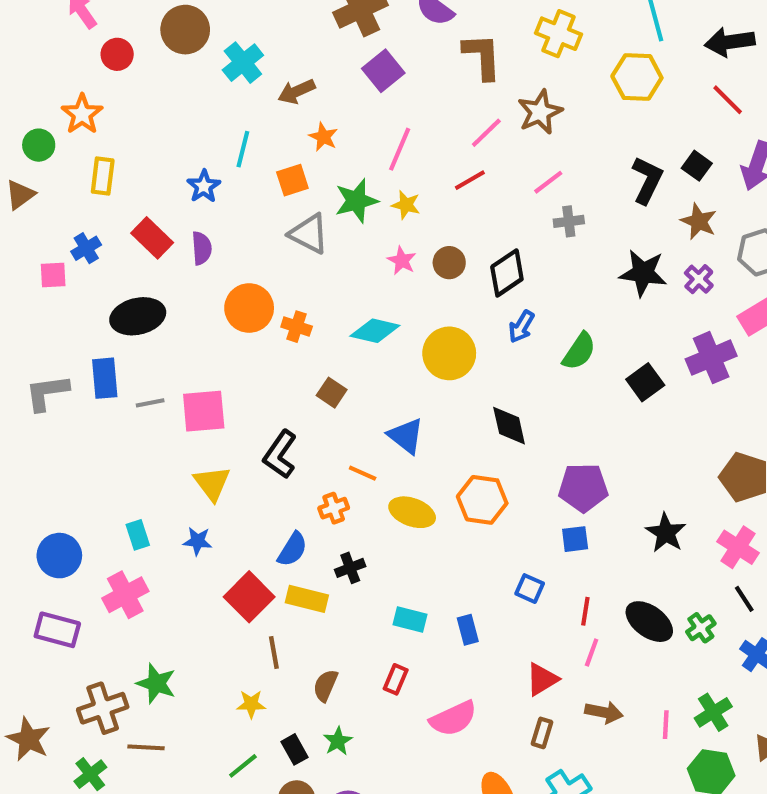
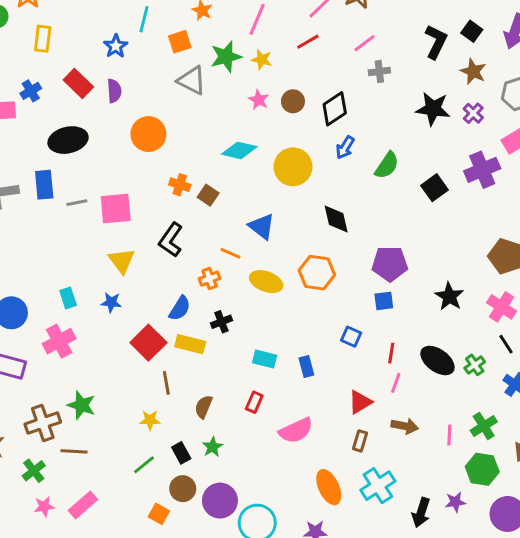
orange cross: (297, 327) -> (180, 185), moved

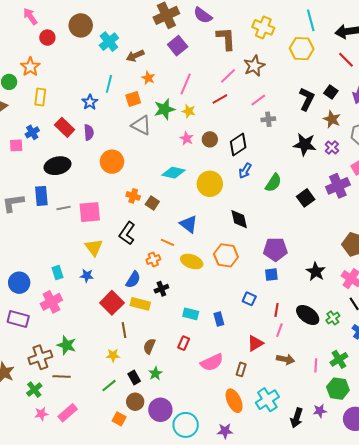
brown rectangle: (360, 441) -> (241, 369), moved

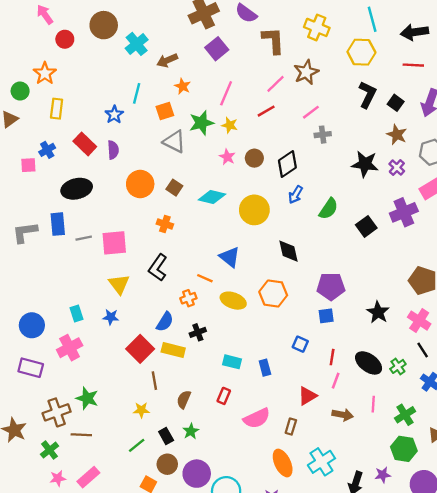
red line: (346, 60) -> (413, 65), turned -42
black L-shape: (307, 99) -> (367, 95), moved
brown square: (152, 203) -> (174, 188), moved
pink line: (316, 365) -> (373, 404), moved

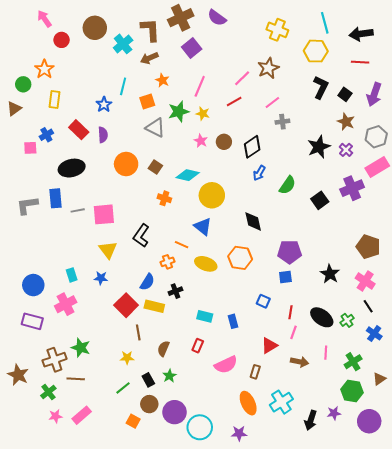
brown L-shape: (273, 40) -> (150, 30), moved
black star: (365, 164) -> (319, 147), turned -30
yellow circle: (254, 210) -> (212, 195), moved
orange cross: (165, 224) -> (164, 198), moved

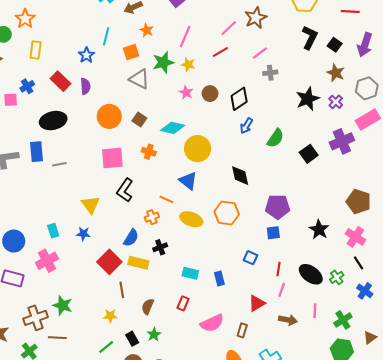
pink square: (104, 214) -> (112, 158), moved

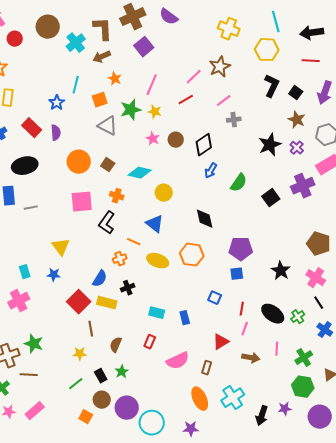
yellow circle: (198, 149) -> (164, 193), size x0.7
black L-shape: (125, 190) -> (107, 223), moved

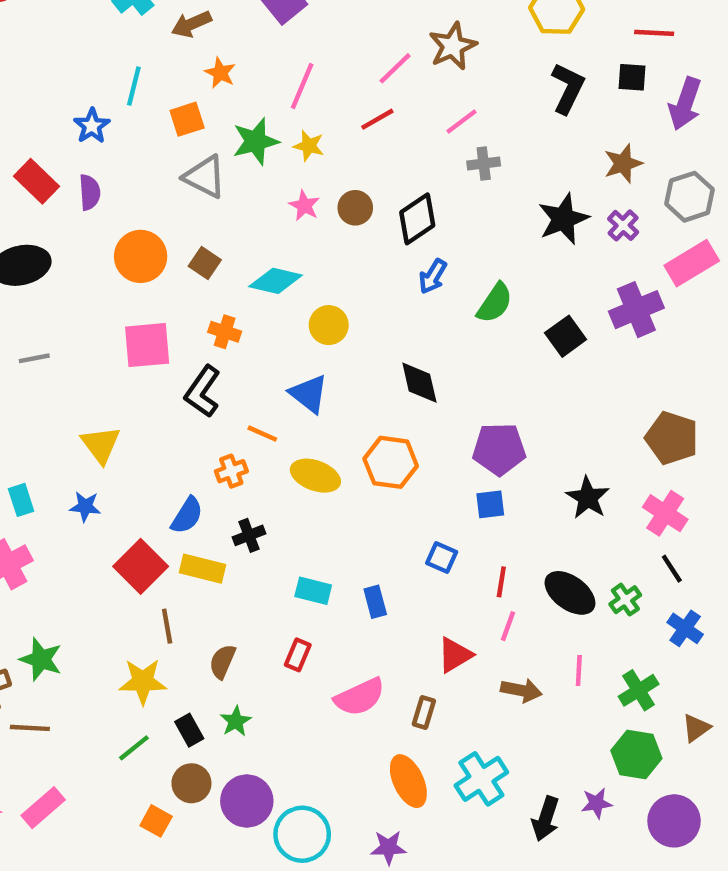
black square: (296, 93) -> (632, 77), moved, turned -32
brown star: (297, 120) -> (623, 163), turned 30
yellow star: (80, 354) -> (143, 681), size x1.5

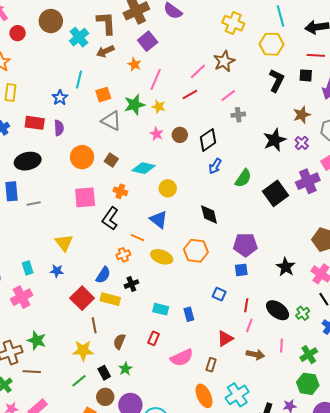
orange star: (220, 73) -> (134, 64), moved
red rectangle: (36, 181) -> (35, 123), turned -36
black square: (566, 336) -> (276, 193), size x1.4

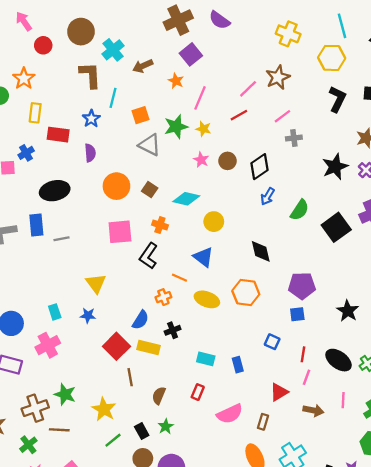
brown L-shape: (106, 23) -> (90, 75), moved
red rectangle: (35, 123) -> (58, 135), moved
yellow star: (83, 351) -> (104, 409), moved, turned 30

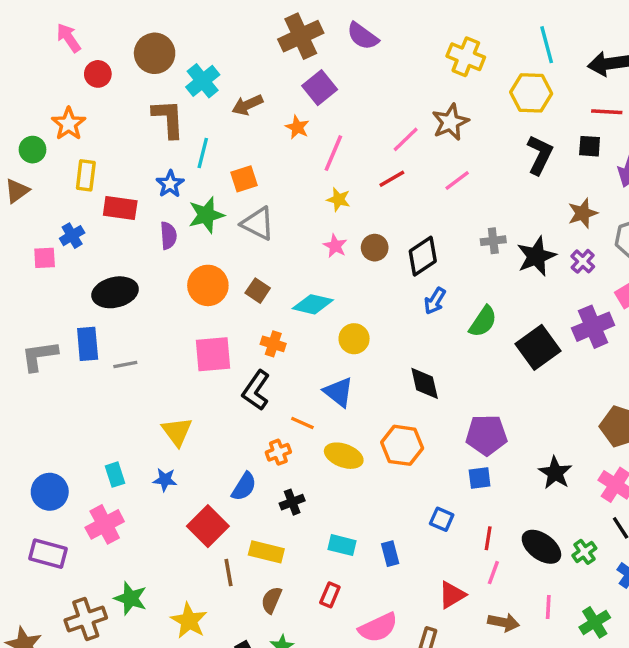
green star: (176, 127) -> (206, 215), moved
gray cross: (294, 138) -> (493, 241), moved
yellow rectangle: (149, 347) -> (266, 552), moved

